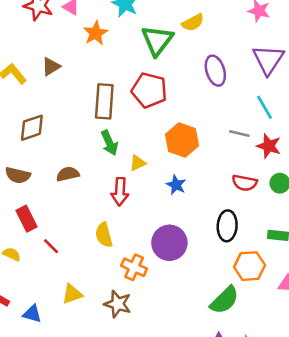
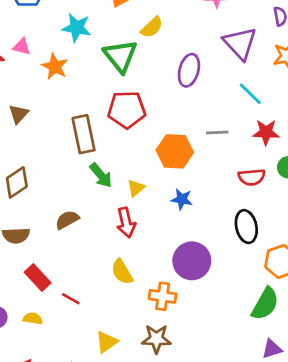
purple ellipse: (215, 71) -> (189, 70), turned 48
gray line: (239, 133) -> (217, 132), moved

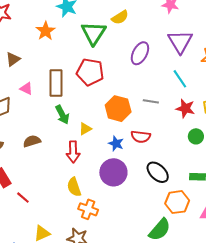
pink triangle: (22, 47) -> (26, 88), moved
red semicircle: (252, 177) -> (141, 137), moved
black ellipse: (246, 227) -> (158, 172), turned -45
purple circle: (192, 261) -> (113, 172), moved
yellow semicircle: (122, 272) -> (74, 187), moved

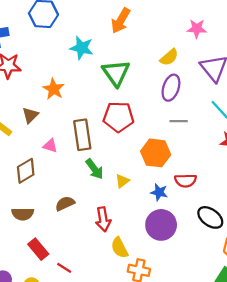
yellow semicircle: (120, 17) -> (169, 57), moved
orange star: (46, 31) -> (54, 89), moved
gray line: (151, 101) -> (179, 121), moved
red arrow: (73, 152) -> (103, 219), moved

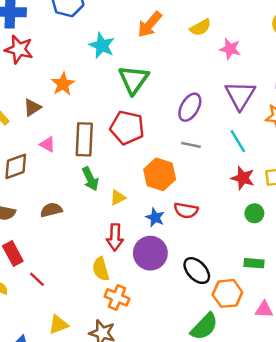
yellow semicircle: (169, 57) -> (200, 27), moved
black ellipse: (210, 217) -> (197, 271), moved
red arrow: (103, 219) -> (115, 237), moved

